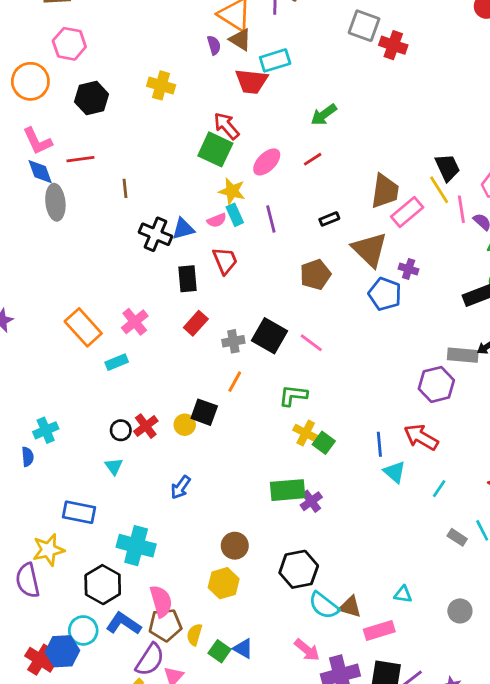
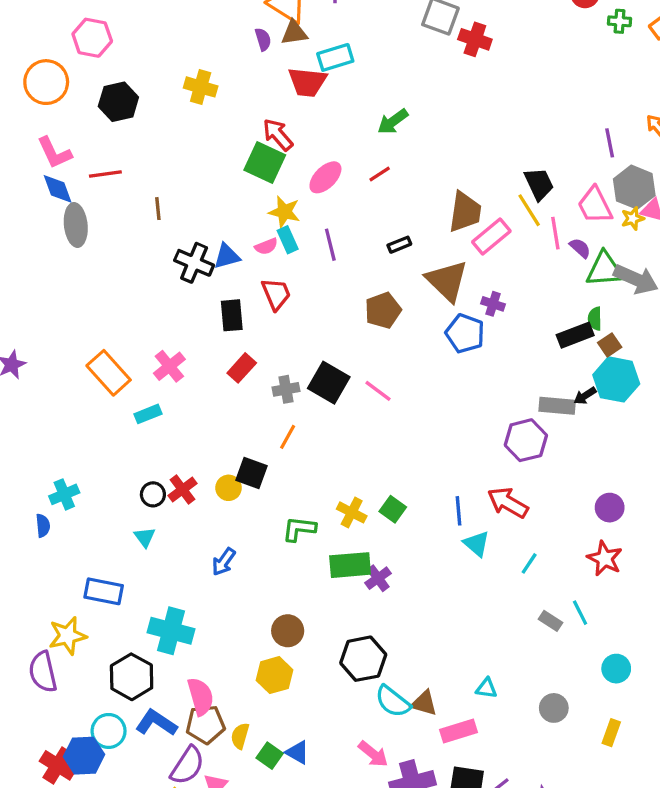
brown triangle: (240, 40) -> (294, 33), turned -40
green L-shape: (293, 396) -> (299, 529), moved
yellow cross: (306, 433) -> (352, 512), moved

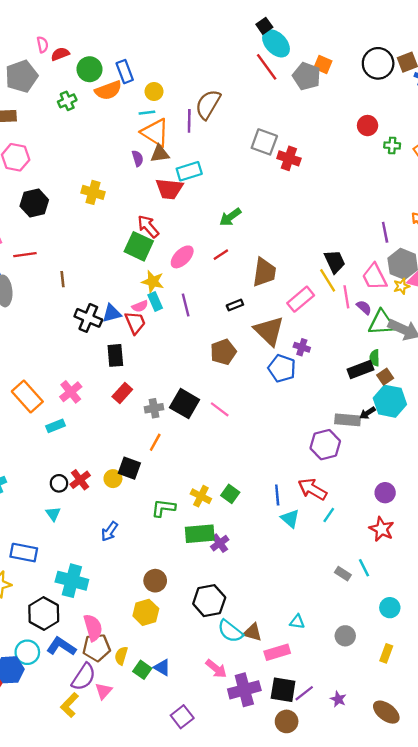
brown trapezoid: (465, 212) -> (264, 272), moved
red trapezoid: (276, 294) -> (135, 323), moved
cyan line: (529, 563) -> (329, 515), moved

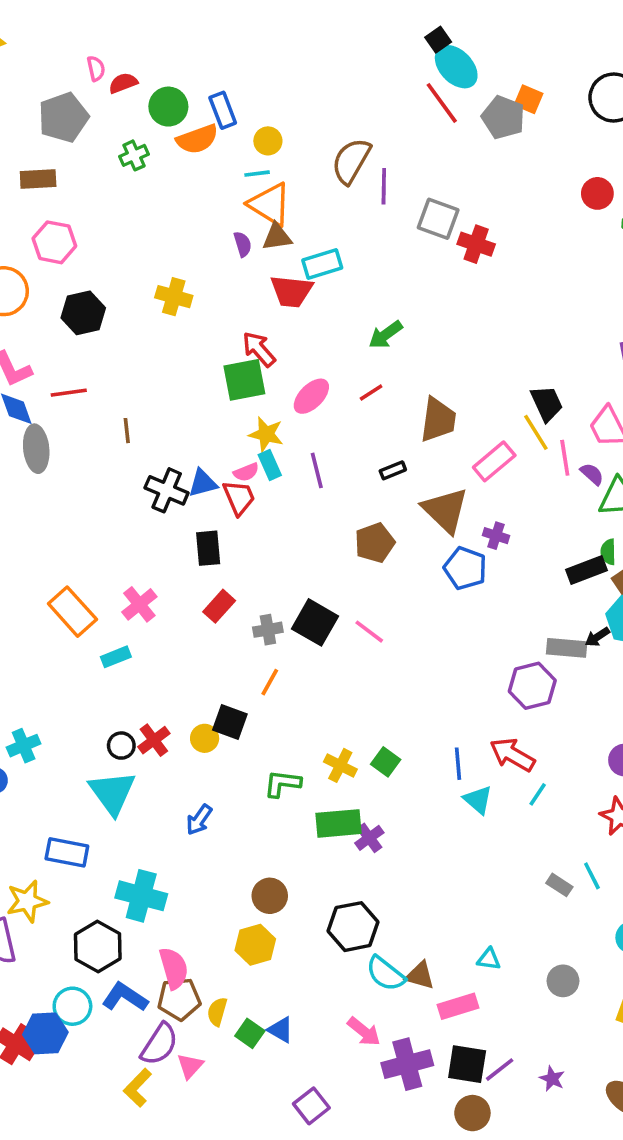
purple line: (189, 121) -> (384, 186), moved
green square: (139, 246) -> (244, 380), turned -36
cyan triangle: (53, 514) -> (112, 793), size x2.0

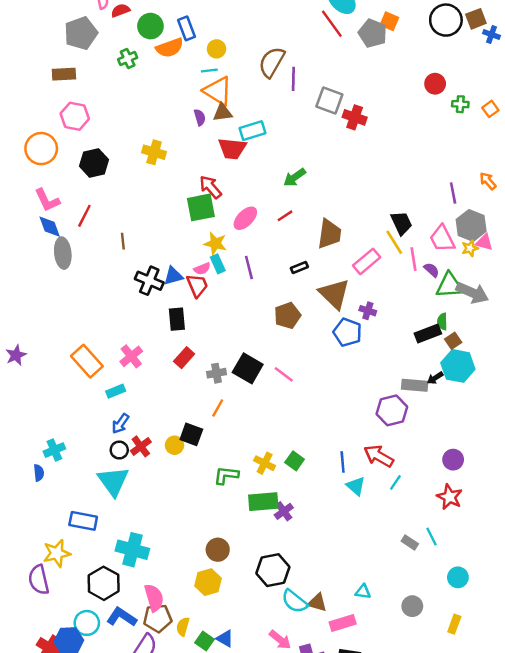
red line: (69, 393) -> (84, 216), turned -55
blue arrow: (199, 820) -> (120, 424), moved

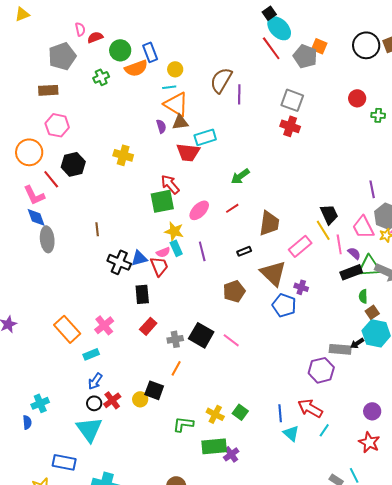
gray square: (329, 101) -> (292, 100), moved
red line: (84, 216) -> (51, 179), moved, turned -66
black rectangle: (428, 334) -> (351, 272), moved

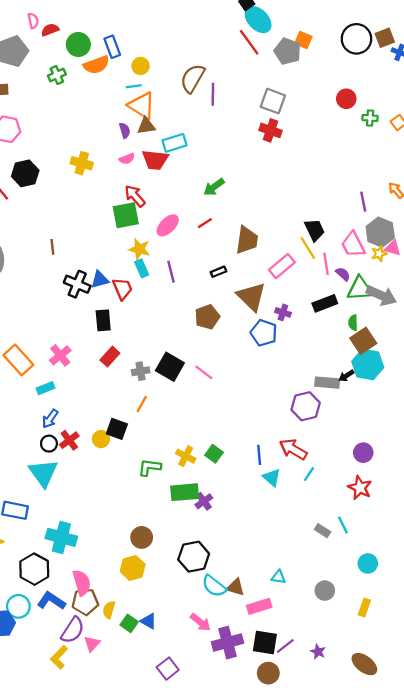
pink semicircle: (163, 252) -> (127, 159), moved
black rectangle: (351, 272) -> (325, 303), moved
brown square: (372, 312) -> (363, 341), size x1.6

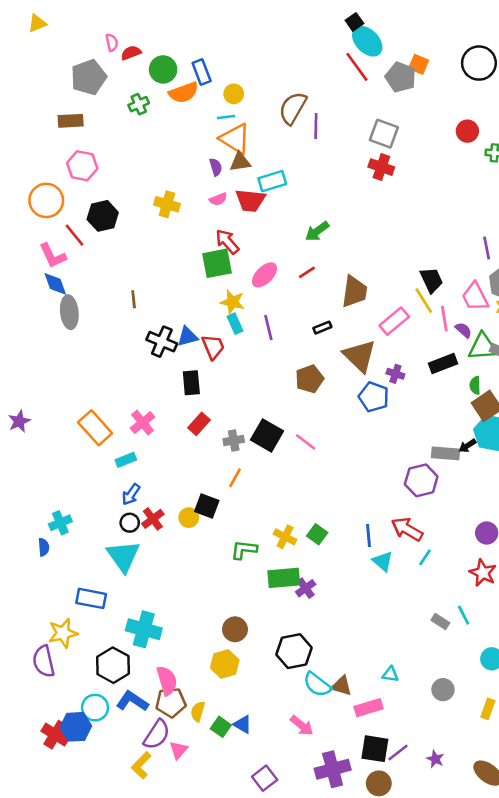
purple cross: (228, 643) -> (333, 769), moved

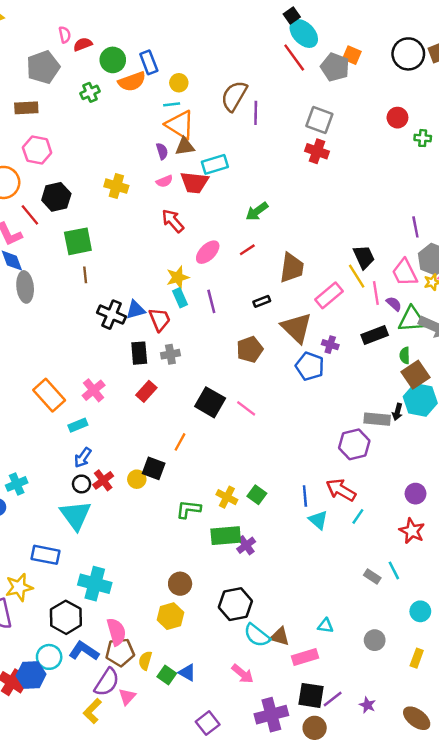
green square: (217, 263) -> (78, 241), moved
yellow star: (232, 302) -> (178, 277), turned -30
gray cross: (234, 441) -> (170, 354), moved
black arrow: (467, 446) -> (397, 412), turned -42

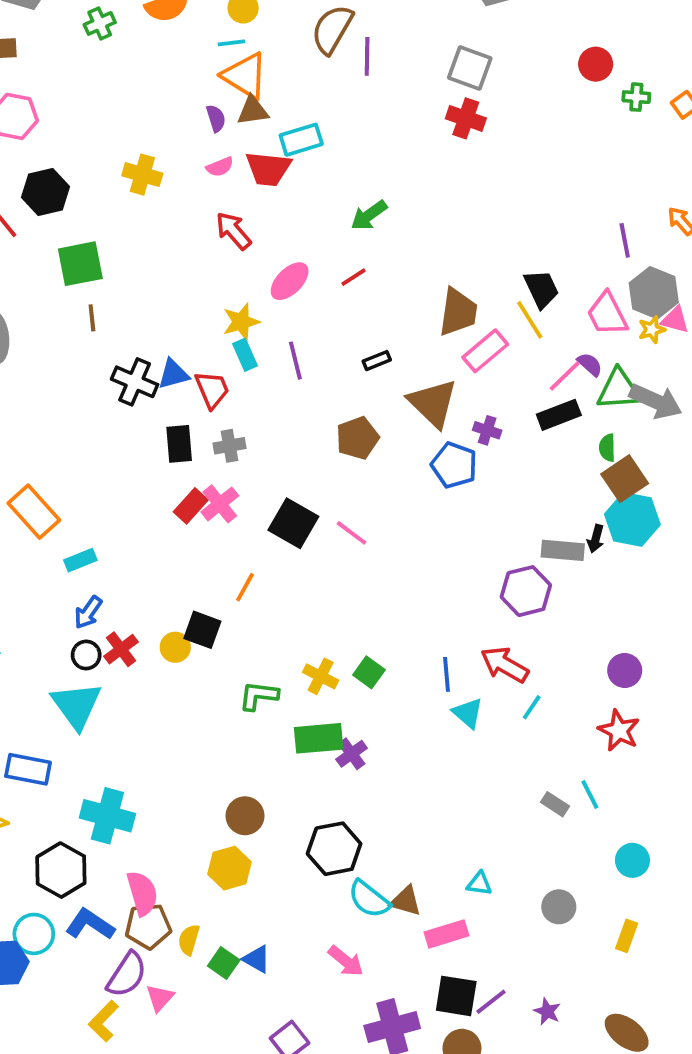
brown trapezoid: (292, 268) -> (458, 312), moved
pink line: (376, 293) -> (565, 376), moved, turned 55
pink cross: (94, 390) -> (220, 504), moved

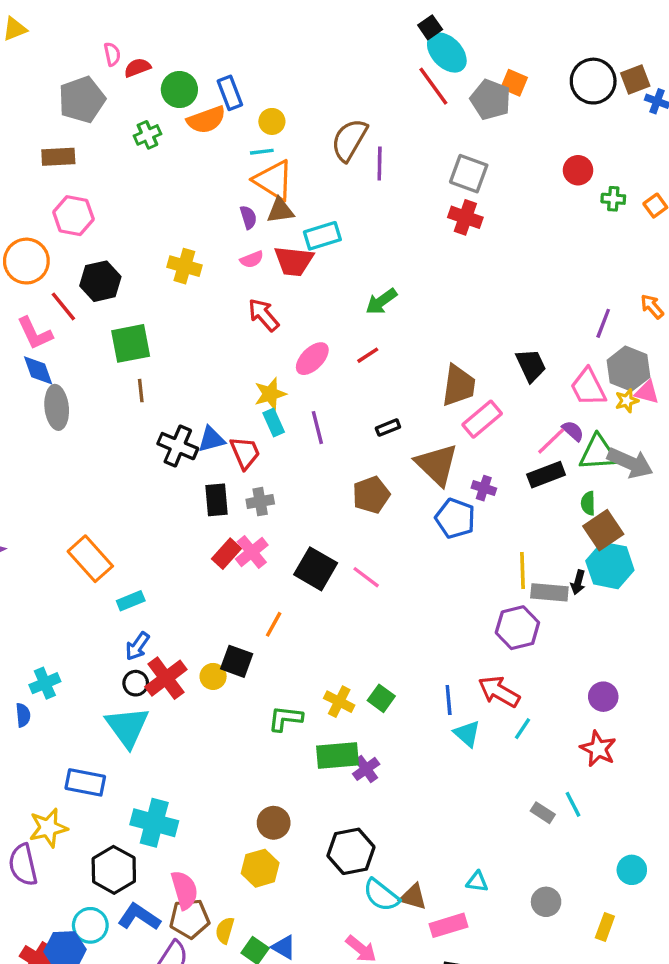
purple line: (625, 240) -> (603, 323), turned 32
yellow line: (530, 320) -> (523, 570), moved, turned 30
red cross: (121, 649) -> (166, 678), size x1.4
cyan circle: (632, 860) -> (632, 870), moved

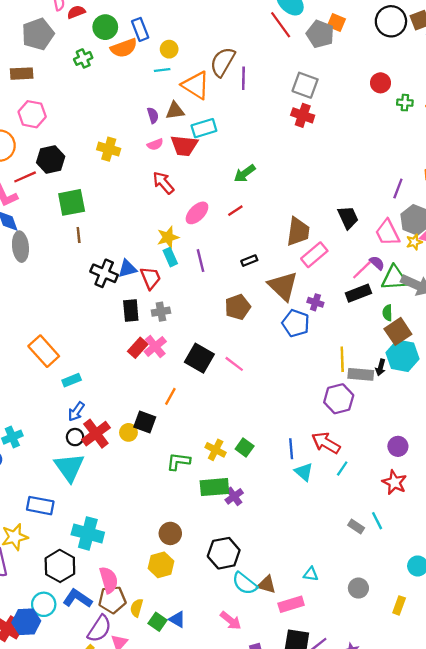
orange triangle: (274, 180) -> (196, 85), moved
red line: (63, 306) -> (25, 177), turned -75

